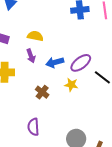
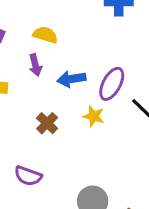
purple ellipse: (81, 63) -> (112, 84), turned -30
purple semicircle: (33, 127) -> (28, 176), turned -72

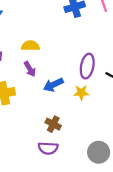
blue arrow: (71, 79) -> (53, 85), moved
brown cross: (47, 123) -> (53, 124), moved

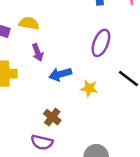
yellow semicircle: (30, 46) -> (29, 23), moved
purple ellipse: (87, 66) -> (101, 43), moved

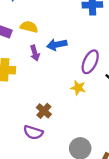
purple ellipse: (101, 43) -> (90, 62), moved
blue arrow: (60, 74) -> (57, 45), moved

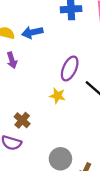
blue arrow: (57, 45) -> (32, 32), moved

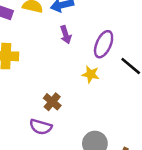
purple arrow: (12, 60) -> (66, 35), moved

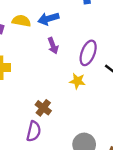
purple semicircle: (41, 127) -> (34, 131), turned -90

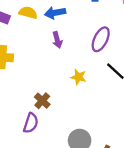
purple ellipse: (88, 53) -> (101, 39), moved

